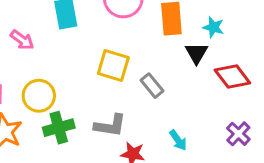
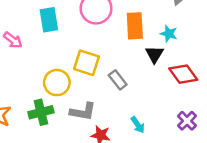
yellow circle: (39, 96) -> (57, 83), moved

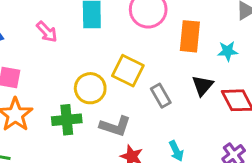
cyan star: (169, 34) -> (228, 51), turned -30
black triangle: (154, 54) -> (203, 86), moved

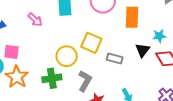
cyan star: (228, 51) -> (159, 36), moved
gray rectangle: (161, 96) -> (115, 58), turned -42
gray L-shape: (115, 126) -> (85, 81), turned -75

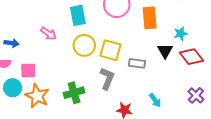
yellow circle: (67, 56) -> (84, 45), moved
gray L-shape: (85, 81) -> (107, 78), moved

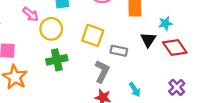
yellow circle: (84, 45) -> (51, 29), moved
gray L-shape: (107, 78) -> (102, 71), moved
green cross: (74, 93) -> (57, 60), moved

